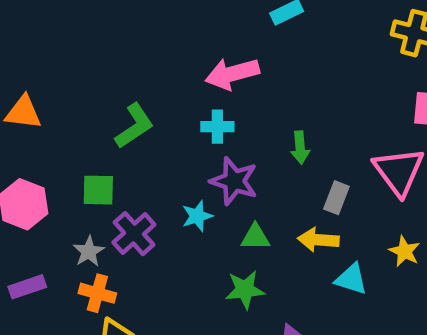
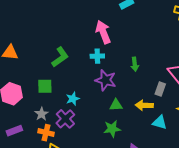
pink arrow: (232, 74) -> (103, 32), turned 85
gray rectangle: (336, 198) -> (160, 89), moved
cyan star: (197, 216) -> (73, 99), moved
purple cross: (134, 234) -> (65, 119), moved

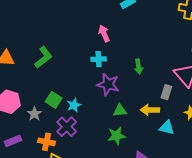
pink arrow: (103, 32) -> (104, 34), size x0.7
green L-shape: (60, 57) -> (43, 57), moved
green square: (45, 86) -> (54, 100), moved, turned 35
gray star: (41, 114) -> (34, 114), moved

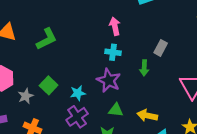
cyan cross: (99, 59) -> (113, 52), moved
gray rectangle: (166, 92) -> (161, 48), moved
cyan star: (74, 105) -> (78, 93), moved
purple cross: (67, 127) -> (77, 117), moved

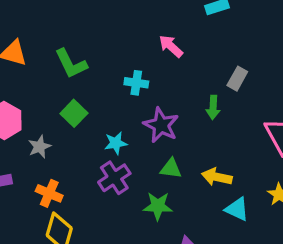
pink arrow: (115, 26) -> (171, 46), turned -36
green L-shape: (47, 39) -> (71, 64), turned 90
cyan cross: (113, 52) -> (136, 83), moved
green square: (49, 85) -> (74, 113), moved

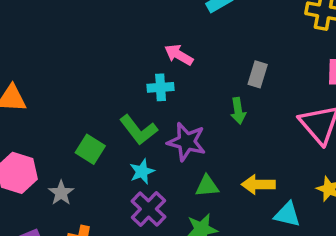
green L-shape: (71, 64) -> (138, 130), moved
cyan cross: (136, 83) -> (161, 87), moved

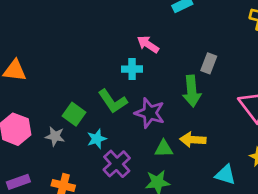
green arrow: (238, 111) -> (192, 91), size x1.5
cyan star: (142, 171) -> (97, 139), moved
yellow arrow: (258, 185) -> (193, 140), moved
gray star: (61, 193) -> (55, 136), moved, turned -30

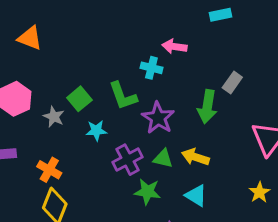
pink arrow: (148, 44) -> (175, 47), turned -40
purple cross: (117, 164) -> (128, 160), moved
cyan triangle: (225, 175) -> (196, 196), moved

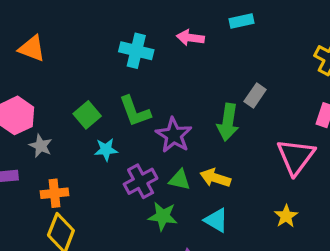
pink arrow: (175, 47) -> (190, 38), moved
cyan cross: (151, 68) -> (136, 51), moved, size x1.4
gray star: (54, 117) -> (41, 146), moved
orange cross: (49, 170) -> (55, 193), turned -35

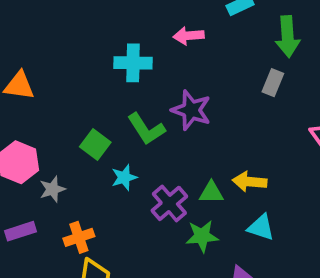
green arrow: (228, 122) -> (288, 37), moved
purple star: (174, 135) -> (191, 110), moved
gray star: (41, 146) -> (52, 189), turned -30

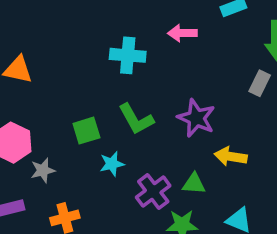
purple star: (191, 110) -> (196, 118), moved
green square: (95, 144) -> (86, 131), turned 32
yellow arrow: (250, 182) -> (231, 156), moved

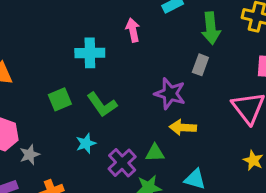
pink arrow: (182, 33) -> (133, 30), turned 85
purple star: (196, 118) -> (170, 94), moved
green square: (86, 131) -> (60, 99), moved

